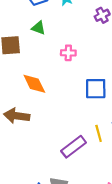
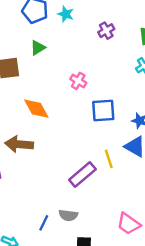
green triangle: (38, 28) -> (38, 48), turned -48
pink cross: (68, 53) -> (78, 81), moved, turned 32

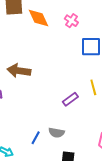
orange diamond: (36, 109) -> (39, 18), moved
purple rectangle: (82, 175) -> (70, 99), size x0.7

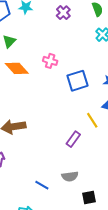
blue line: (36, 138) -> (42, 185), moved, turned -72

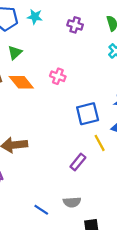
purple cross: (63, 13) -> (75, 25), turned -32
blue square: (77, 81) -> (88, 114), moved

